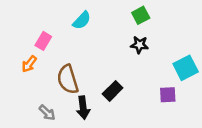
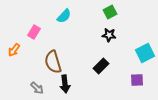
orange arrow: (29, 64) -> (14, 50), moved
black rectangle: (113, 91) -> (101, 66), moved
purple square: (168, 95) -> (137, 80), moved

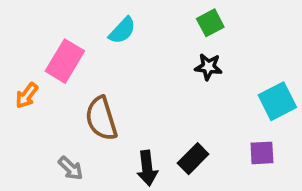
pink rectangle: (34, 32) -> (65, 61), size x1.5
black rectangle: (101, 66) -> (193, 159), moved
black arrow: (65, 84) -> (147, 168), moved

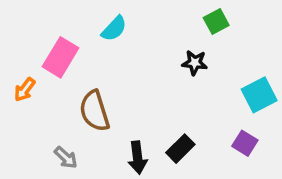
green square: (210, 23) -> (216, 21), moved
purple square: (262, 153) -> (245, 143), turned 35

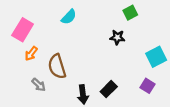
pink rectangle: (60, 57) -> (23, 30), moved
orange arrow: (25, 90) -> (31, 54), moved
gray arrow: (66, 158) -> (39, 85), moved

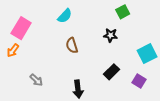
orange arrow: (31, 54) -> (13, 50), moved
brown semicircle: (57, 66) -> (72, 45), moved, size x0.7
black rectangle: (109, 89) -> (112, 72), moved

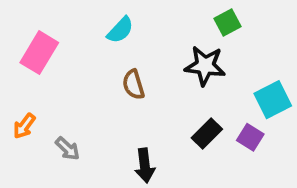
black star: (110, 35) -> (205, 66), size x1.5
orange arrow: (13, 50) -> (24, 126), moved
purple square: (139, 81) -> (250, 137), moved

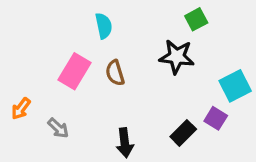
cyan semicircle: (120, 30) -> (104, 26), turned -55
pink rectangle: (39, 53) -> (74, 71), moved
black rectangle: (207, 134) -> (183, 133), moved

